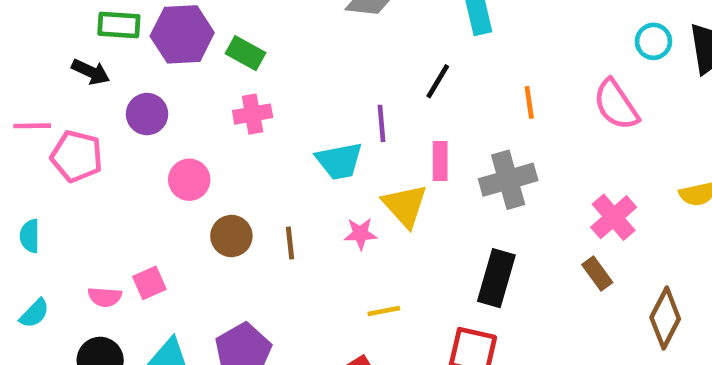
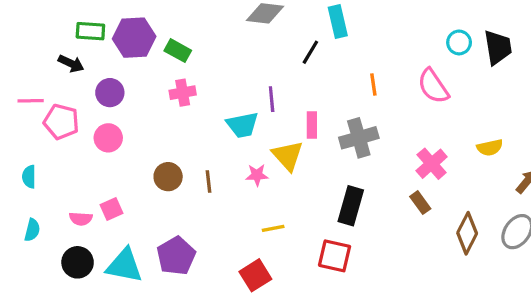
black line: (438, 81) -> (310, 52), moved
pink circle: (189, 180) -> (108, 138), moved
cyan semicircle: (34, 313) -> (32, 230), turned -30

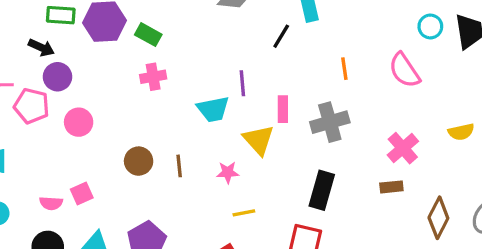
purple circle: (110, 93) -> (57, 77), moved
pink star: (257, 175) -> (228, 172), moved
brown rectangle: (420, 203) -> (391, 187), turned -60

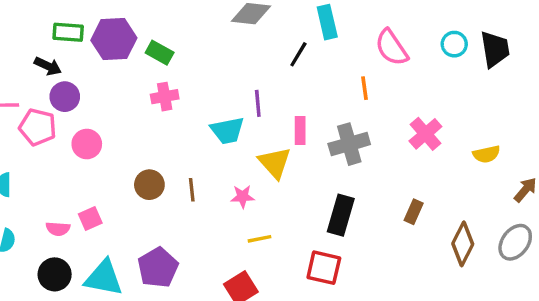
pink semicircle: (404, 70) -> (392, 47), moved
pink cross: (403, 148) -> (425, 134), moved
brown rectangle: (391, 187) -> (414, 212), turned -60

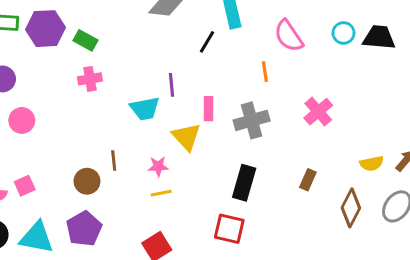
black trapezoid: (495, 49) -> (379, 37), turned -76
yellow semicircle: (486, 154) -> (372, 163), moved
brown circle: (149, 185) -> (87, 181), moved
yellow line: (259, 239) -> (161, 193), moved

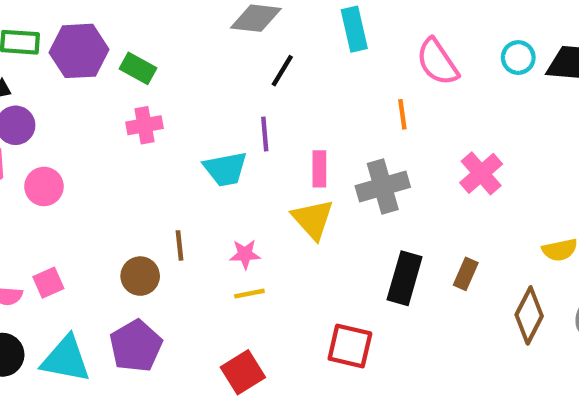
black line: (207, 42) -> (282, 71), moved
yellow triangle: (186, 137) -> (313, 219), moved
black rectangle: (244, 183) -> (405, 278), moved

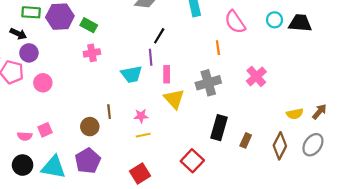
black line: (282, 71) -> (159, 36), moved
pink rectangle: (319, 169) -> (167, 74), moved
brown rectangle: (466, 274) -> (246, 140), moved
red square: (350, 346) -> (192, 161), turned 30

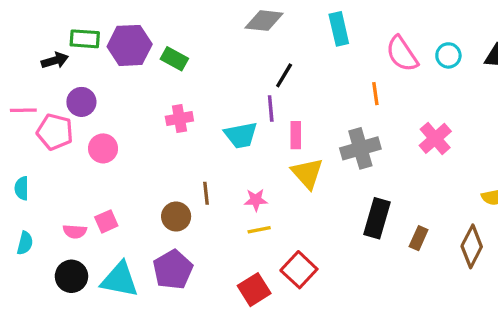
cyan circle: (275, 20) -> (448, 55), moved
black arrow: (18, 34) -> (55, 60), moved, turned -42
pink cross: (92, 53) -> (179, 119), moved
red square: (192, 161) -> (299, 270), moved

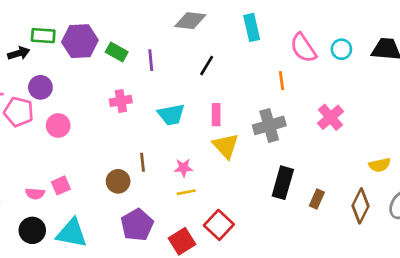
purple line: (271, 109) -> (151, 60), moved
purple pentagon: (173, 270) -> (137, 225), moved

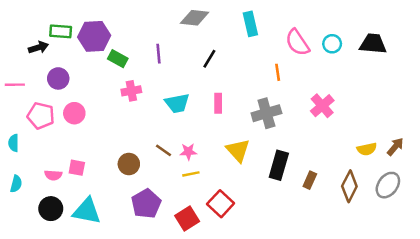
green rectangle: (117, 52) -> (118, 59), moved
pink pentagon: (19, 112) -> (41, 116), moved
yellow triangle: (226, 146) -> (238, 150), moved
brown line: (143, 162) -> (164, 150), moved, turned -49
pink square: (61, 185) -> (77, 168), turned 35

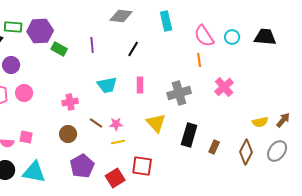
orange line: (278, 72) -> (199, 60), moved
pink cross: (131, 91) -> (70, 102), moved
red square: (221, 204) -> (142, 166), turned -35

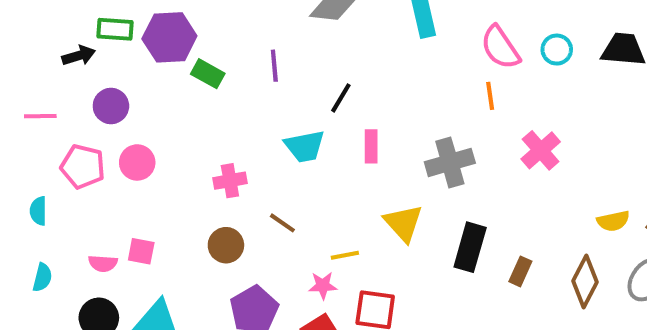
black line: (133, 49) -> (341, 98), moved
pink star: (116, 124) -> (323, 286), moved
yellow line: (118, 142) -> (345, 255), moved

